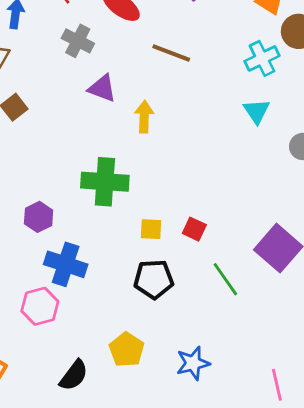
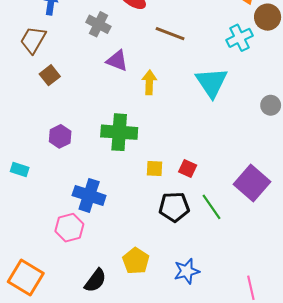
cyan triangle: (257, 111) -> (212, 82), moved, size x1.6
purple hexagon: (39, 217) -> (60, 136), moved
black pentagon: (154, 279) -> (174, 207), moved

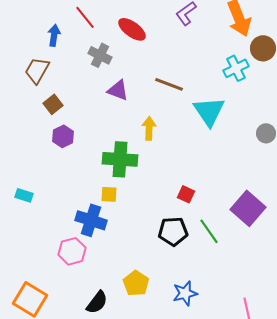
brown line: (170, 34) -> (169, 84), moved
yellow arrow: (149, 82) -> (149, 128), moved
purple hexagon: (60, 136) -> (63, 136), moved
yellow square: (154, 169) -> (109, 194), moved

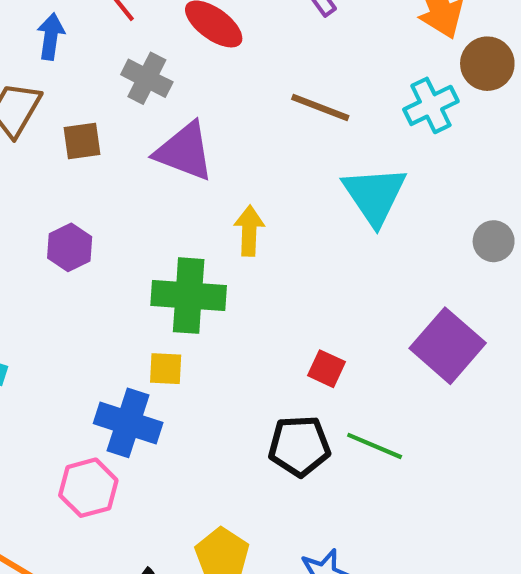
brown line: (169, 84) -> (320, 108), moved
purple triangle: (118, 90) -> (184, 151), size x1.4
brown square: (53, 104) -> (82, 141), moved, turned 30
purple square: (248, 208) -> (448, 346), moved
green line: (209, 231) -> (375, 446), turned -32

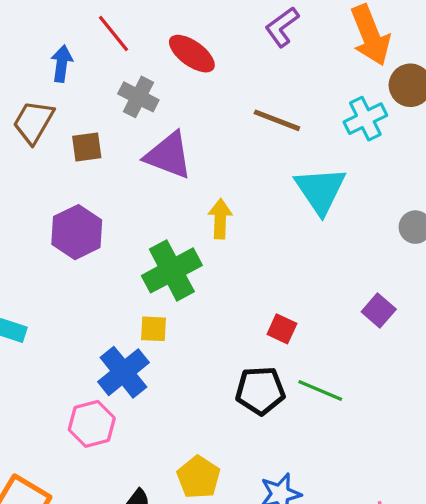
purple hexagon: (70, 247) -> (77, 232), size x1.4
green cross: (189, 296) -> (172, 270), turned -32
purple square: (448, 346) -> (379, 310), size x0.6
blue cross: (128, 423) -> (123, 372), turned 33

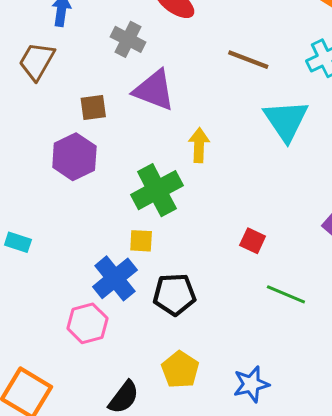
brown square: (87, 147) -> (93, 107), moved
black pentagon: (260, 391) -> (174, 294), moved

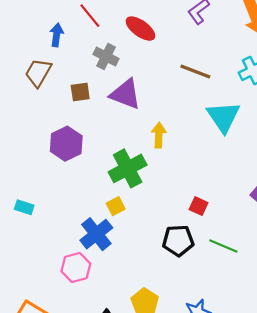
brown square: (93, 107) -> (80, 92), moved
yellow square: (141, 241) -> (116, 206), turned -30
black pentagon: (174, 294) -> (178, 241), moved

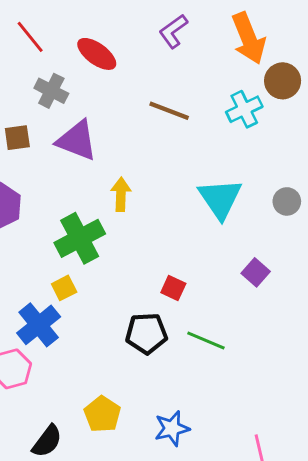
cyan triangle: (223, 117) -> (220, 199), moved

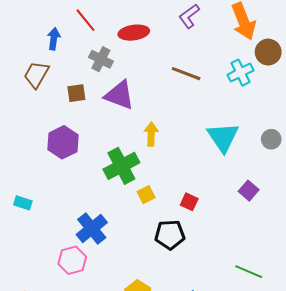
red ellipse: (97, 54) -> (134, 33), turned -44
yellow square: (64, 288) -> (146, 195), moved
green line: (206, 340) -> (249, 272), moved

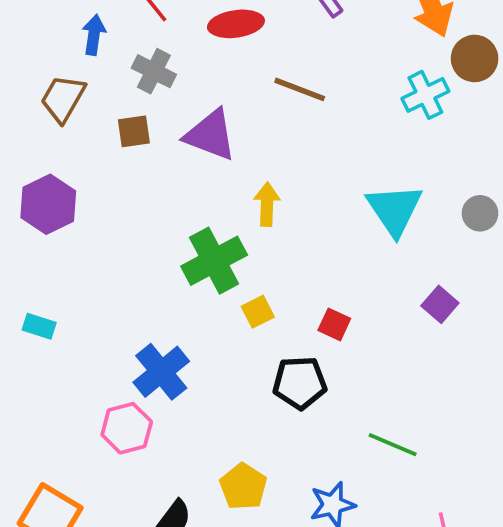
gray cross: (101, 59) -> (154, 71), moved
brown line: (186, 74) -> (300, 89), moved
purple hexagon: (63, 142) -> (48, 204), moved
green line: (249, 272) -> (393, 445), moved

